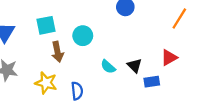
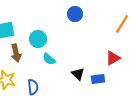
black triangle: (135, 66) -> (78, 74), moved
cyan semicircle: (108, 67) -> (49, 59), moved

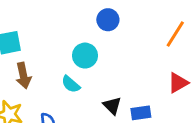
cyan circle: (38, 39) -> (85, 56), moved
red triangle: (113, 58) -> (178, 83), moved

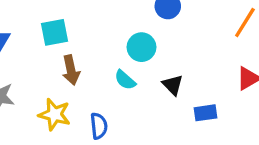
black triangle: (112, 106) -> (173, 85), moved

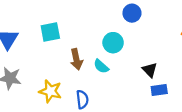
brown arrow: (71, 70) -> (76, 59), moved
black triangle: (173, 85) -> (150, 70), moved

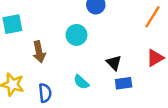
cyan semicircle: (101, 66) -> (81, 82), moved

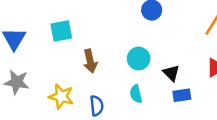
cyan circle: (76, 35) -> (139, 59), moved
cyan semicircle: (81, 82) -> (136, 94), turned 35

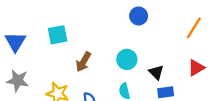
brown arrow: (90, 61) -> (83, 62), turned 42

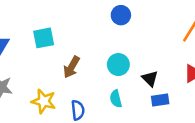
blue circle: (139, 16) -> (121, 15), moved

